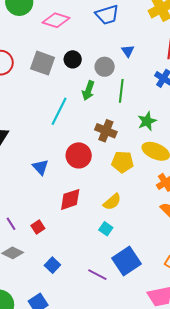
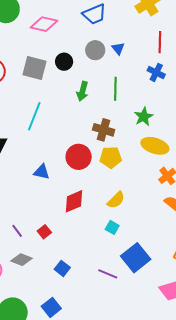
gray circle: (105, 67) -> (95, 50), moved
cyan line: (59, 111) -> (34, 116), moved
yellow pentagon: (123, 162) -> (111, 157), moved
blue triangle: (41, 167) -> (42, 172), turned -30

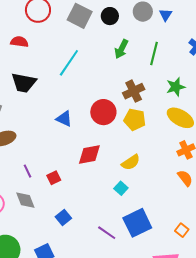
brown cross: (104, 130) -> (134, 91), turned 35
gray diamond: (21, 260) -> (25, 200), turned 35

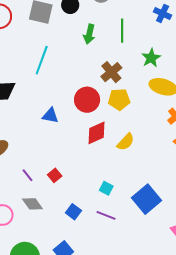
red diamond: (89, 155) -> (96, 133), moved
cyan square: (121, 188) -> (106, 188), moved
purple line: (107, 233) -> (106, 215), moved

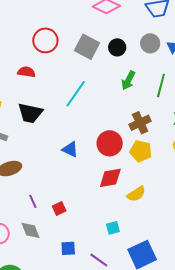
cyan square: (106, 188) -> (113, 228), moved, turned 32
blue square: (73, 212) -> (68, 248), turned 35

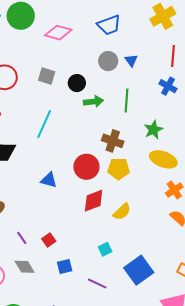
gray square: (87, 47) -> (47, 76), size x0.7
black circle: (117, 47) -> (77, 83), moved
green arrow: (128, 80) -> (93, 102), turned -114
brown cross: (140, 123) -> (113, 141), turned -35
blue square: (68, 248) -> (65, 267), moved

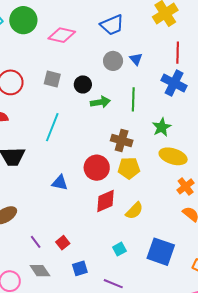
blue cross: (168, 86) -> (174, 83), size x1.4
blue square: (139, 270) -> (161, 252), moved, turned -32

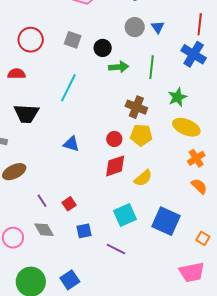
red circle: (97, 168) -> (114, 139), moved, size x0.6
cyan square: (119, 249) -> (125, 215), size x1.6

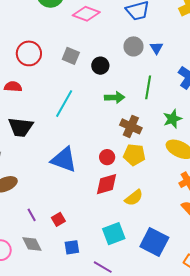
green arrow: (119, 67) -> (115, 97), moved
blue triangle: (71, 144) -> (64, 160), size x1.6

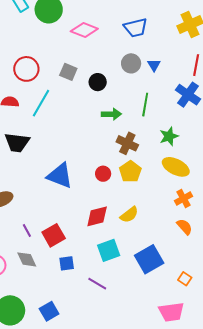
cyan line: (64, 104) -> (41, 103), moved
yellow pentagon: (134, 155) -> (130, 172), turned 30
red diamond: (107, 184) -> (97, 216), moved
red square: (58, 219) -> (54, 235), size x1.6
blue square: (154, 242) -> (149, 259), turned 32

